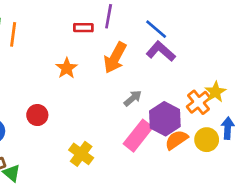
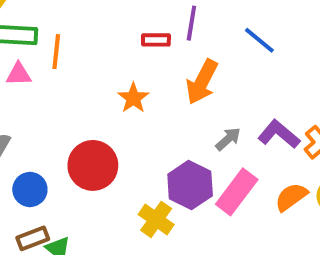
purple L-shape: (161, 51) -> (279, 134), moved
red circle: (37, 115) -> (93, 165), size x1.6
purple hexagon: (165, 119) -> (190, 185), moved

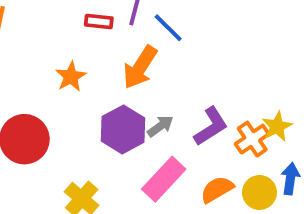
blue line: (259, 40) -> (168, 28), moved
purple L-shape: (279, 134) -> (211, 126), turned 102
purple hexagon: (190, 185) -> (123, 129), moved

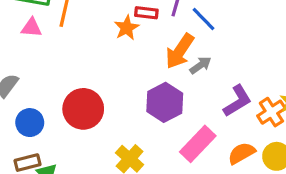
orange star: (71, 77) -> (127, 28), moved
gray arrow: (160, 126) -> (200, 65), moved

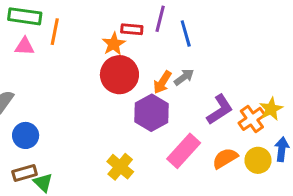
blue line: (204, 19) -> (186, 34), turned 30
orange arrow: (180, 51) -> (162, 82), moved, size x0.7
red circle: (83, 109) -> (119, 75), moved

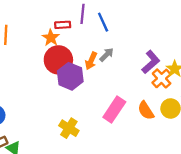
purple L-shape: (220, 110) -> (151, 62), moved
purple hexagon: (152, 113) -> (70, 76), moved
orange semicircle: (225, 158) -> (146, 111), turned -84

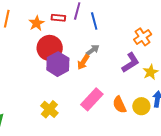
orange star: (51, 38) -> (36, 23), moved
orange arrow: (91, 61) -> (83, 62), moved
orange cross: (162, 78) -> (143, 37), moved

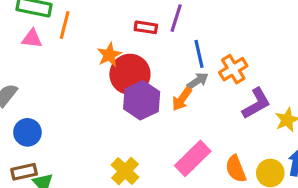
blue line: (94, 21) -> (199, 54), moved
orange star: (36, 23) -> (109, 55), moved
orange cross: (143, 37) -> (233, 69), moved

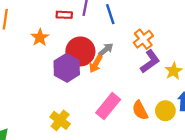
blue line: (199, 54) -> (110, 14), moved
orange cross: (233, 69) -> (143, 39), moved
red circle: (130, 74) -> (80, 51), moved

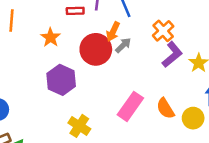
orange arrow: (96, 64) -> (113, 32), moved
purple hexagon: (67, 68) -> (61, 80), moved
yellow circle: (165, 111) -> (193, 118), moved

